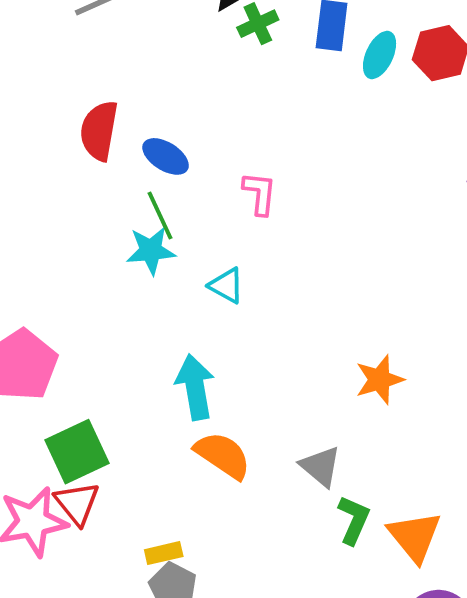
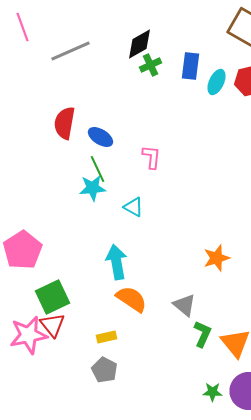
yellow rectangle: (164, 553) -> (106, 337), moved

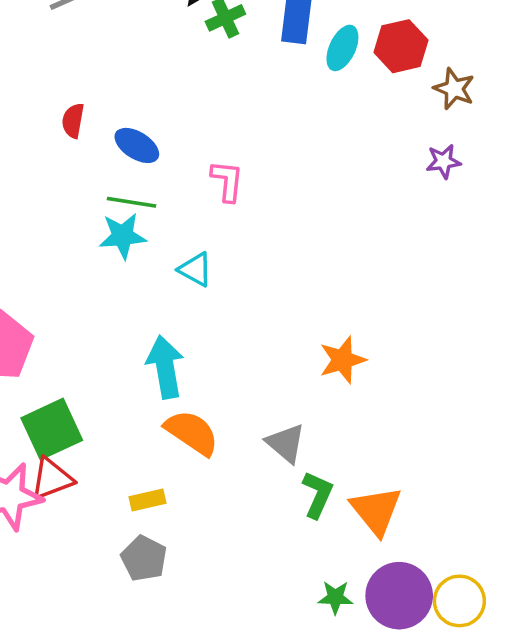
red semicircle: (64, 123) -> (73, 121), size x0.6
green line: (98, 169) -> (132, 202), turned -56
red triangle: (52, 325) -> (52, 479), turned 48

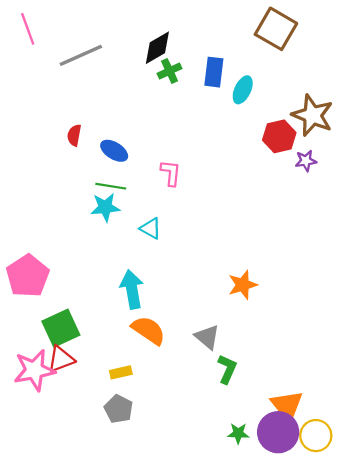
red hexagon: (401, 46) -> (279, 136), moved
brown star: (454, 89) -> (312, 115), size x1.6
orange triangle: (376, 511) -> (287, 406), moved

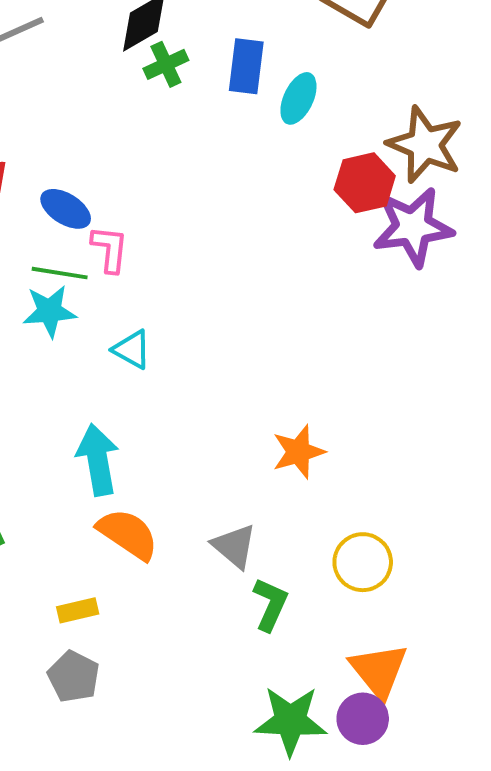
purple star: (306, 161) -> (413, 227), size x2.0
pink L-shape: (171, 173) -> (110, 249), moved
purple circle: (278, 432) -> (363, 719), size x0.7
green star: (238, 433) -> (290, 721), size x1.8
yellow circle: (316, 436) -> (363, 562), moved

